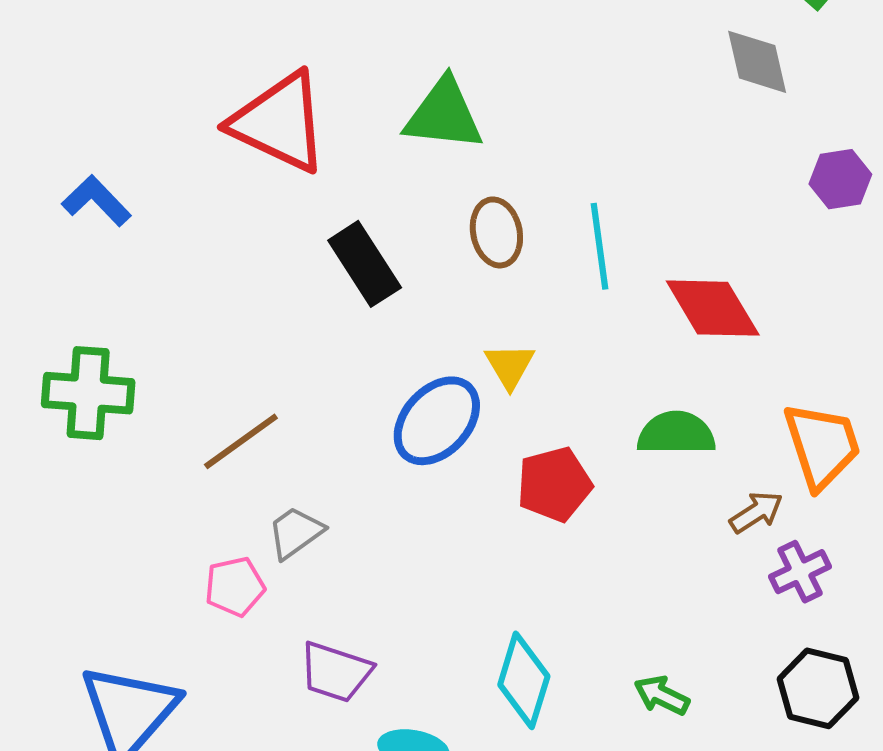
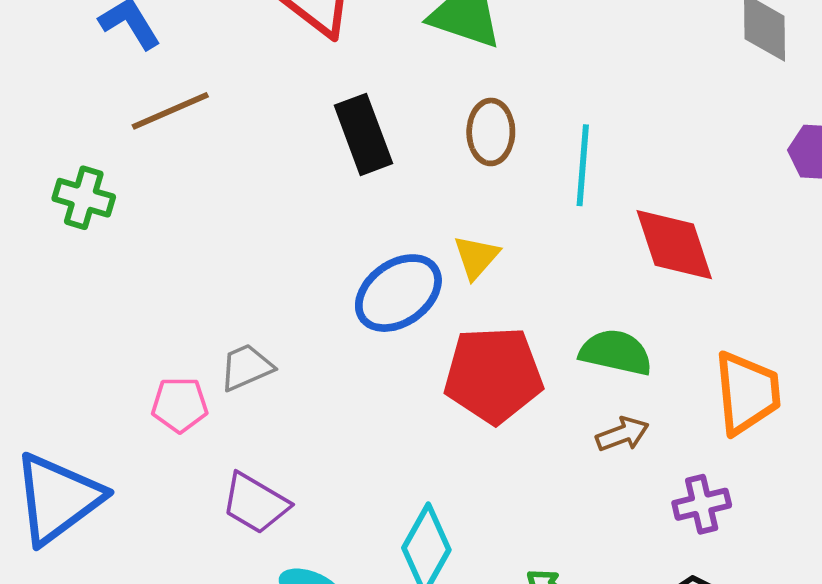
green cross: (88, 393) -> (84, 198), size x0.7
brown line: (241, 441) -> (170, 111), moved
red pentagon: (554, 484) -> (494, 375), size x1.4
brown arrow: (756, 512) -> (622, 434), moved

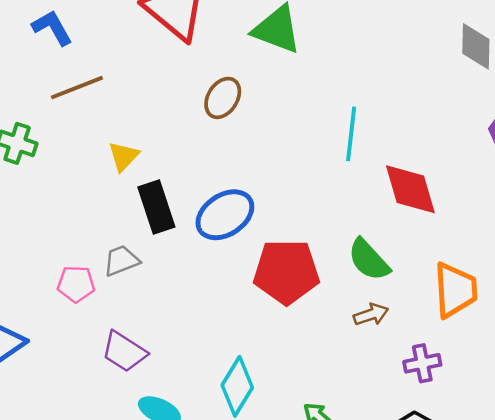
brown ellipse: (491, 132) -> (223, 98), moved, turned 30
black rectangle: (363, 134) -> (156, 207), moved
yellow triangle: (476, 257) -> (124, 156), moved
green semicircle: (616, 352) -> (369, 260), turned -147

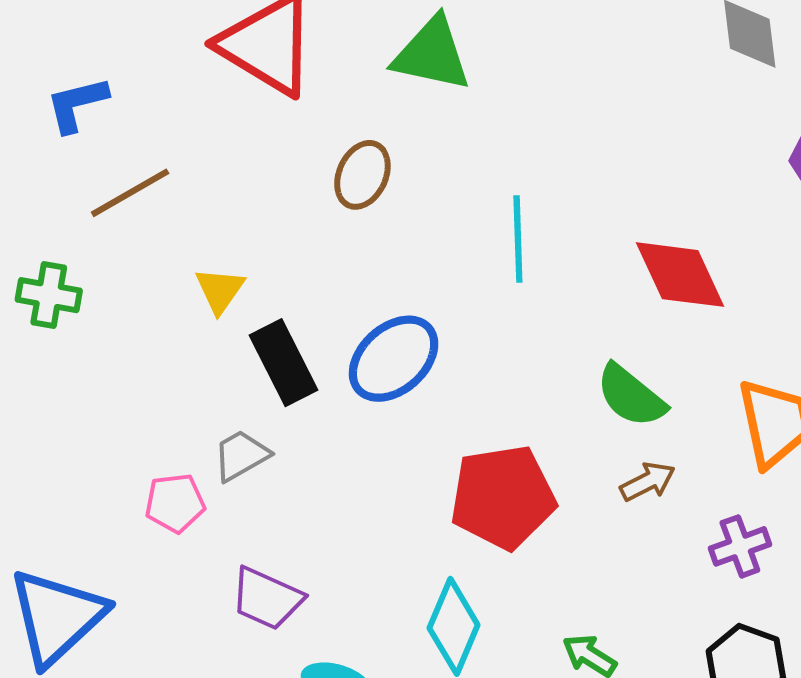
blue L-shape: (52, 28) -> (77, 104), turned -66
cyan line: (351, 134) -> (518, 239), moved
red pentagon: (286, 272) -> (503, 497), moved

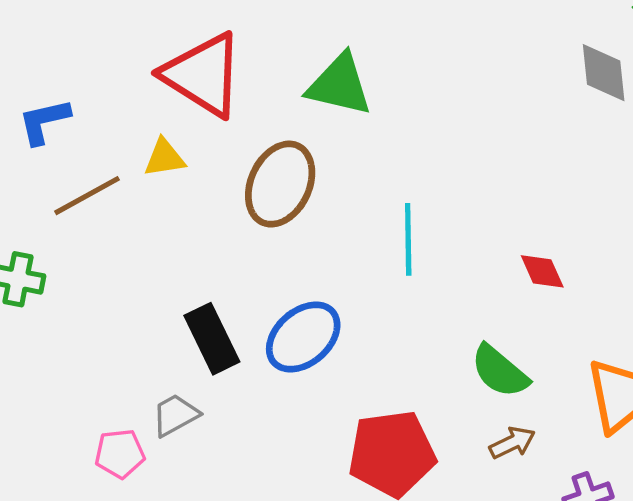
brown ellipse: (362, 175) -> (280, 184), size x1.5
red diamond: (680, 275) -> (542, 271), size x0.6
yellow triangle: (220, 290) -> (164, 158), moved, turned 45

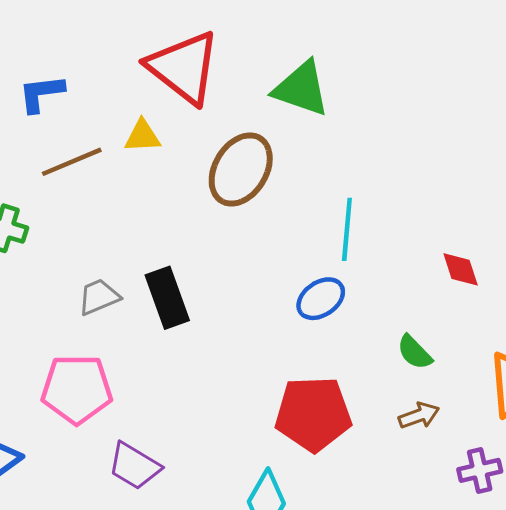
blue ellipse: (303, 337) -> (321, 299), moved, size x0.7
green semicircle: (500, 371) -> (414, 352), size x0.7
gray trapezoid: (175, 415) -> (99, 297), moved
pink pentagon: (120, 454) -> (77, 389), size x1.6

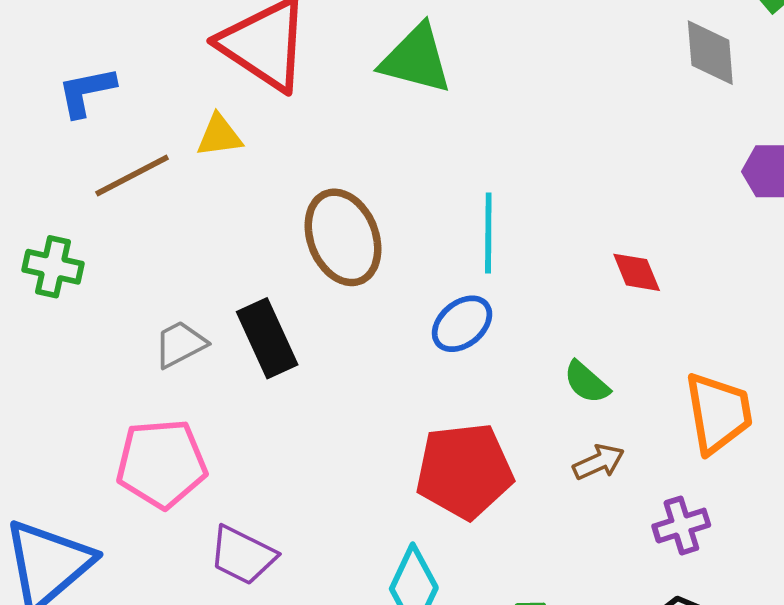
brown ellipse: (241, 169) -> (343, 237), moved, turned -48

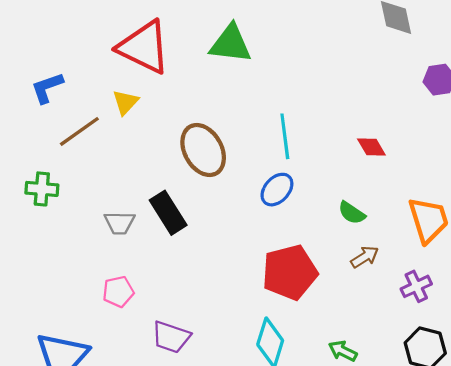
yellow triangle: (219, 136) -> (125, 102), turned -32
gray trapezoid: (180, 344) -> (120, 223), turned -144
pink pentagon: (162, 464) -> (118, 292), size x0.6

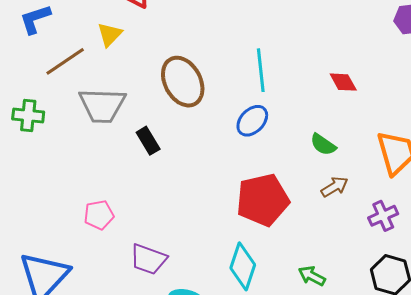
black rectangle: (168, 213) -> (148, 141), size x0.7
gray trapezoid: (120, 223) -> (102, 105), moved, size x1.6

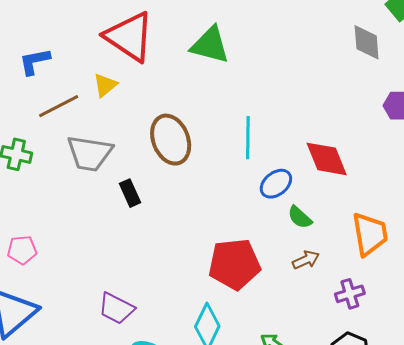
red diamond: (343, 82) -> (327, 159), size x1.6
blue ellipse: (252, 121) -> (276, 184), moved
pink pentagon: (99, 215) -> (22, 250), moved

